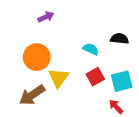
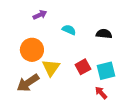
cyan semicircle: (91, 49) -> (69, 30), moved

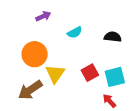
cyan semicircle: (69, 30) -> (75, 32), turned 128

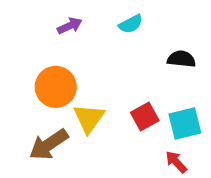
cyan semicircle: (75, 32) -> (131, 24), moved

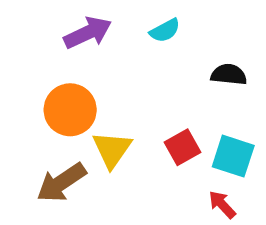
purple arrow: (70, 26) -> (88, 33), size x1.5
cyan square: (185, 124) -> (233, 156), turned 32

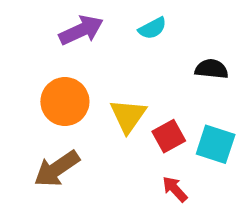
yellow triangle: (112, 149) -> (128, 116), moved
red arrow: (222, 205) -> (175, 189), moved

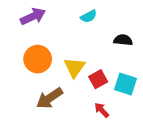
purple arrow: (81, 30) -> (33, 16), moved
brown arrow: (57, 169) -> (50, 98), moved

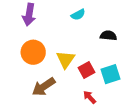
purple arrow: (33, 16) -> (29, 15), turned 125
cyan square: (125, 84) -> (110, 74), turned -36

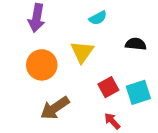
yellow triangle: (66, 60) -> (82, 52), moved

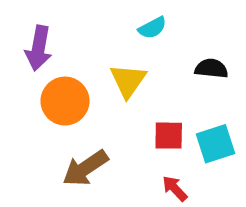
purple arrow: (37, 18) -> (39, 48), moved
red square: (108, 87) -> (169, 136), turned 30

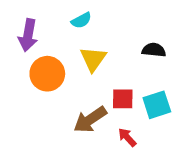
cyan semicircle: (152, 28) -> (81, 20), moved
brown arrow: (85, 168) -> (90, 120), moved

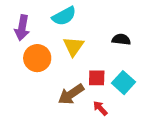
cyan semicircle: (81, 20) -> (64, 16), size x1.5
cyan square: (157, 105) -> (124, 83), turned -30

